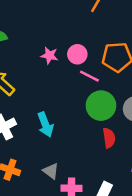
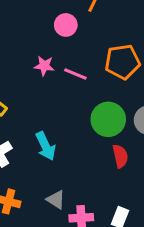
pink circle: (77, 54) -> (66, 25), moved
pink line: (89, 76) -> (75, 74), moved

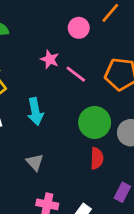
cyan arrow: (46, 146) -> (35, 112), moved
gray triangle: (56, 200) -> (35, 162), moved

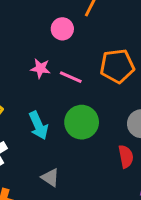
green circle: (95, 122) -> (82, 122), moved
red semicircle: (97, 158) -> (126, 156), moved

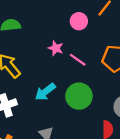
cyan arrow: (38, 125) -> (45, 92), turned 65

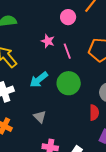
pink line: (78, 60) -> (67, 51), turned 35

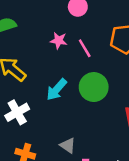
gray triangle: (40, 117) -> (68, 145), moved

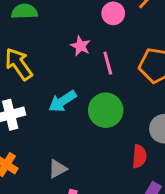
gray triangle: (68, 145) -> (58, 169), turned 42

